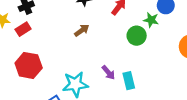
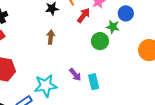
brown arrow: (82, 30) -> (51, 37), turned -48

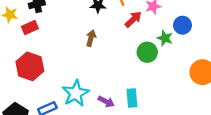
purple arrow: (75, 75) -> (106, 102), moved, turned -32
cyan star: (46, 86) -> (76, 93), turned -30

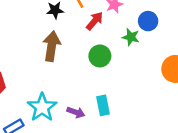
brown arrow: (91, 38) -> (52, 46), size x1.6
green circle: (147, 52) -> (100, 56), moved

